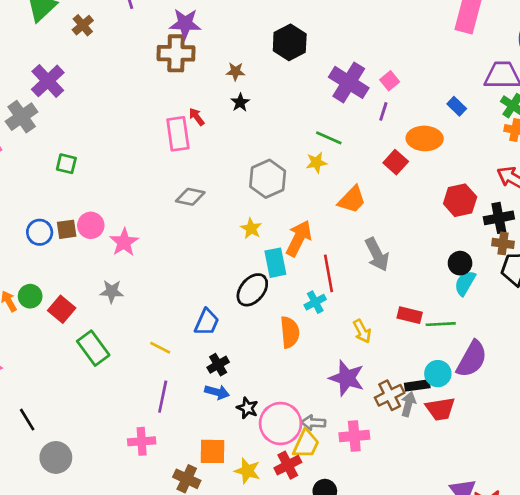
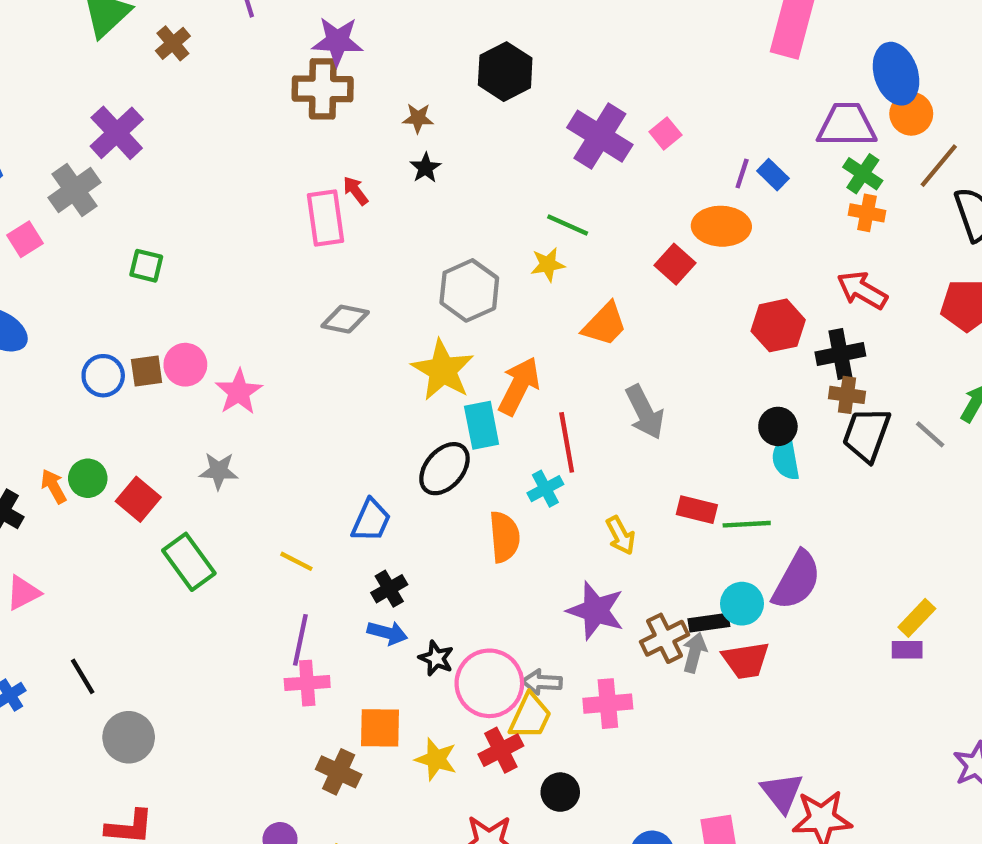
purple line: (383, 111) -> (742, 174), moved
yellow star: (251, 228) -> (443, 370), size x1.8
cyan semicircle: (465, 283) -> (786, 459), turned -40
pink cross: (142, 441) -> (307, 683), moved

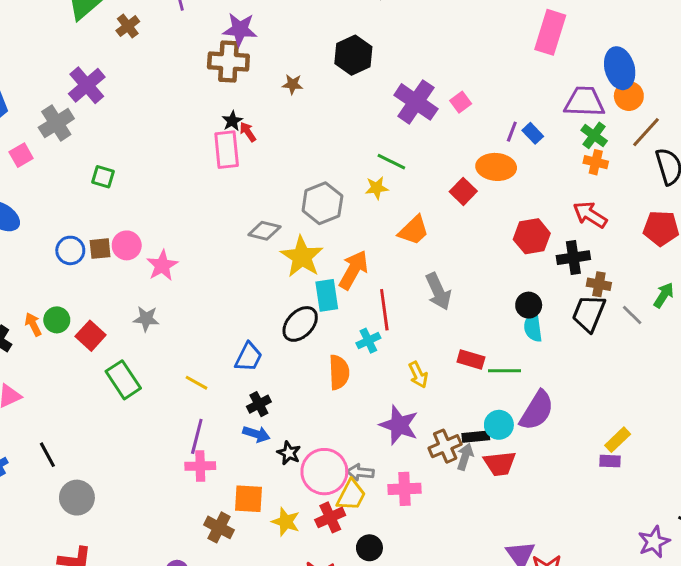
black star: (425, 168) -> (232, 121), moved
gray diamond: (345, 319) -> (264, 231), moved
brown cross: (847, 395) -> (599, 284), moved

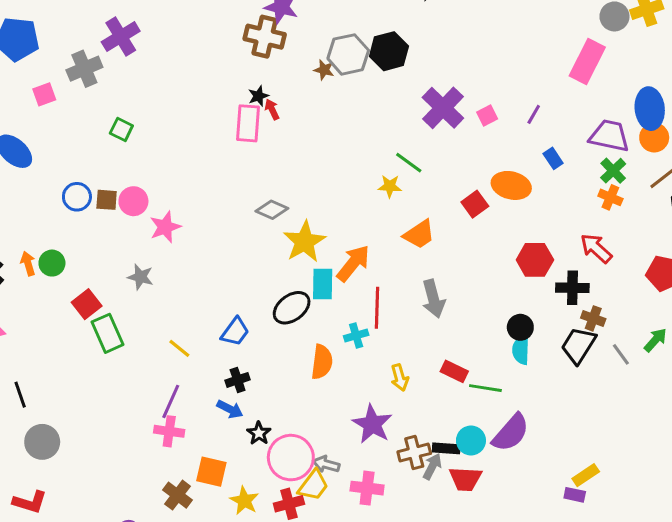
purple line: (512, 132) -> (534, 114), moved
gray hexagon: (322, 203) -> (348, 54), moved
red square: (91, 336) -> (87, 304), moved

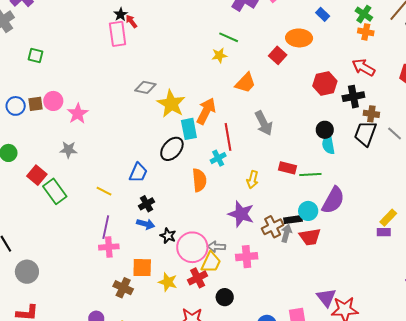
yellow arrow: (400, 378) -> (253, 180), turned 42

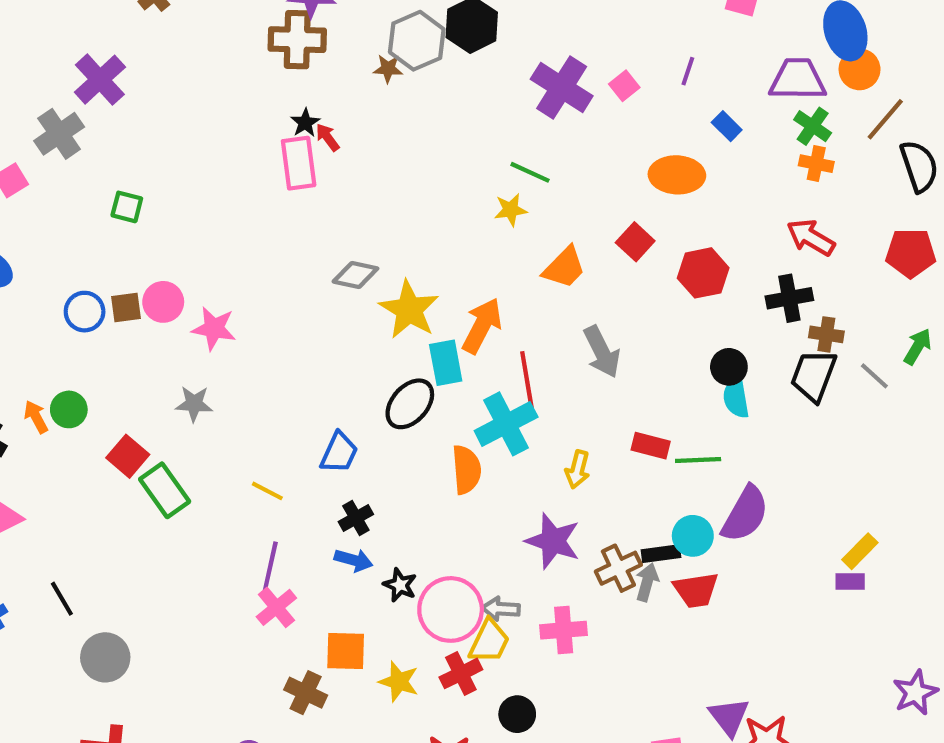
red square: (278, 55) -> (635, 242), moved
red hexagon: (325, 83) -> (703, 273), moved
pink star: (78, 113) -> (214, 328), turned -30
cyan cross: (218, 158) -> (506, 424), size x1.8
pink cross: (109, 247) -> (276, 607), turned -36

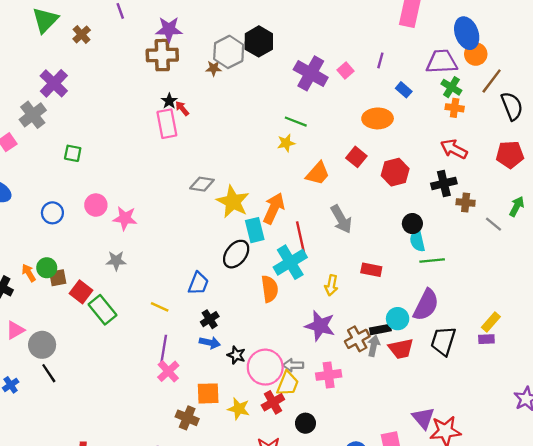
brown square: (126, 308) -> (58, 278), moved
black trapezoid: (814, 375) -> (443, 341), moved
green line: (698, 460) -> (432, 260), moved
gray circle: (105, 657) -> (42, 345), moved

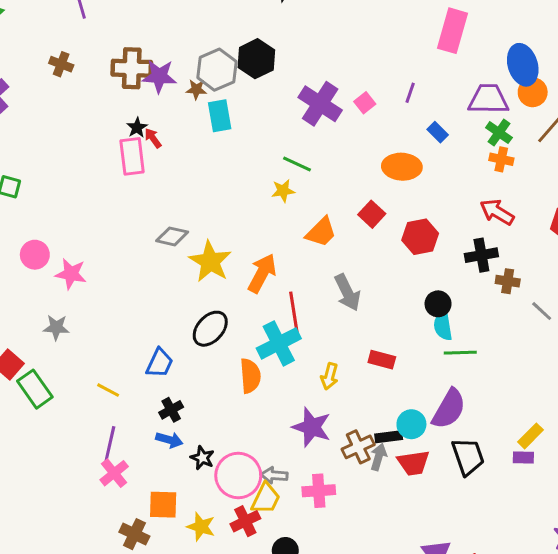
purple star: (169, 29) -> (159, 76), moved
brown cross: (82, 35) -> (61, 64), moved, turned -30
cyan rectangle: (255, 230) -> (220, 116), moved
black trapezoid: (443, 341) -> (468, 456), turned 140

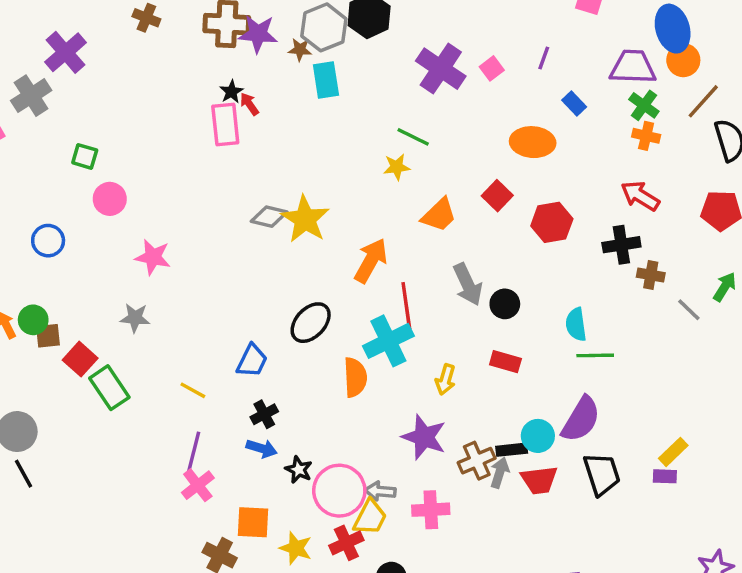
pink circle: (35, 255) -> (110, 199), moved
yellow star: (210, 261) -> (305, 219), moved
black circle: (438, 304) -> (505, 304), moved

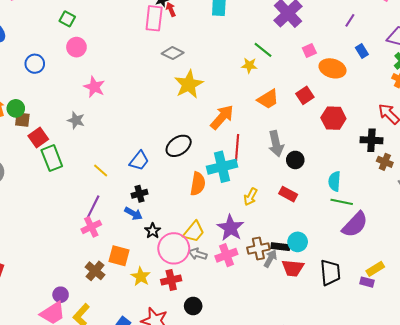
pink square: (492, 68) -> (309, 51), moved
gray diamond: (269, 217) -> (173, 53), moved
purple semicircle: (581, 419) -> (355, 225), moved
pink cross: (431, 510) -> (226, 255), moved, turned -30
yellow trapezoid: (370, 517) -> (194, 232), moved

